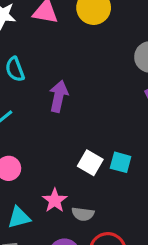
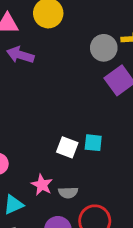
purple arrow: (59, 96) -> (20, 55), moved, turned -76

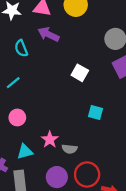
white square: (67, 147) -> (80, 73), moved

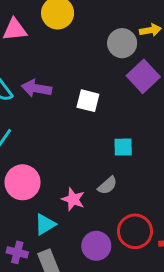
purple arrow: (48, 34) -> (36, 88), moved
pink circle: (17, 117) -> (23, 182), size x1.5
gray semicircle: (70, 149) -> (107, 185), moved, turned -32

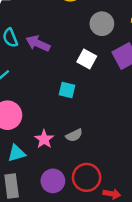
gray circle: (122, 43) -> (102, 24), moved
white square: (88, 101) -> (87, 59), moved
cyan square: (123, 147) -> (67, 90), moved

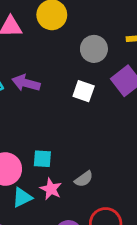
cyan square: (67, 90) -> (42, 159), moved
cyan triangle: (17, 153) -> (22, 197), moved

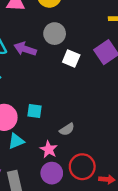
gray circle: (94, 49) -> (55, 34), moved
pink star: (51, 189) -> (49, 149), moved

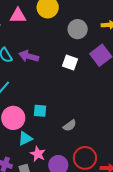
gray circle: (55, 34) -> (78, 29), moved
pink star: (49, 149) -> (38, 154), moved

